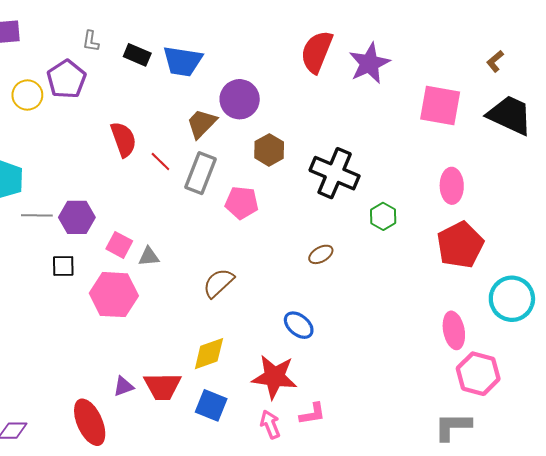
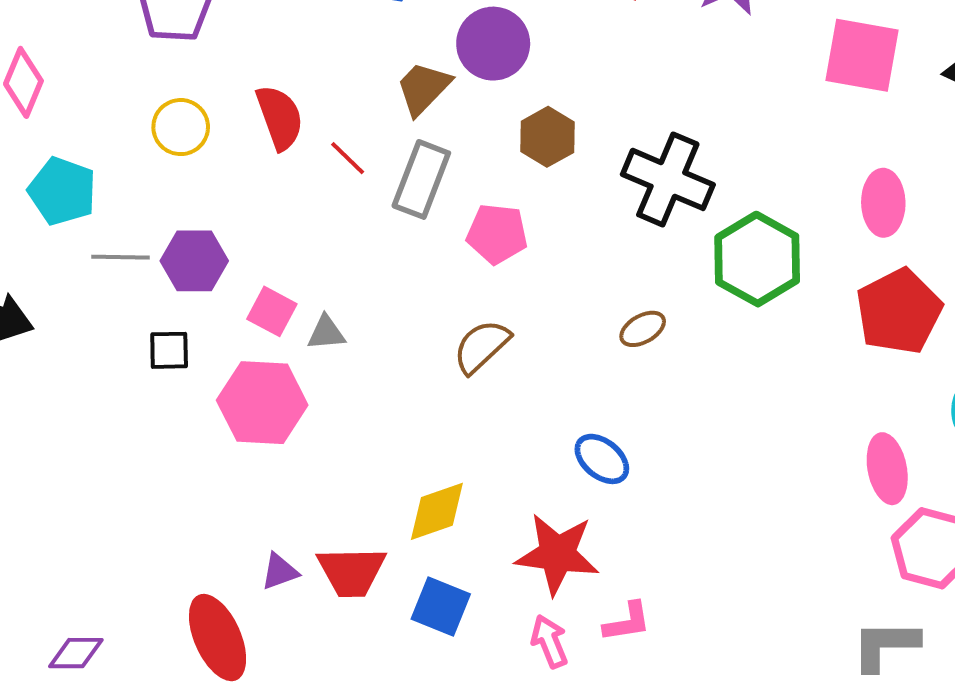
yellow circle: (27, 95) -> (181, 127), moved
green hexagon: (383, 216) -> (757, 259), size x1.8
brown semicircle: (218, 283) -> (482, 346), moved

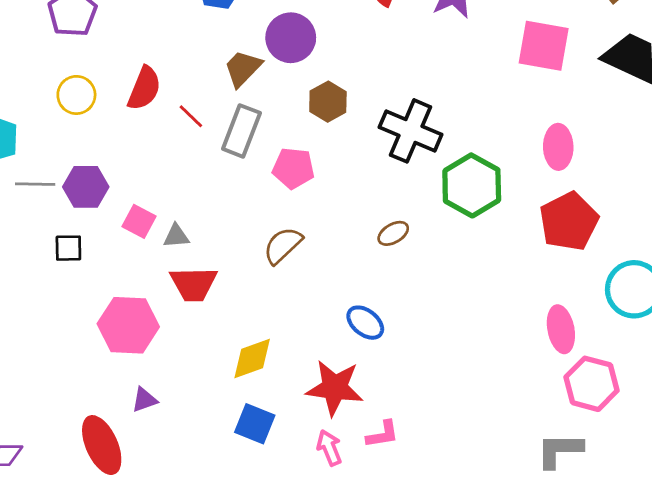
red semicircle: (280, 117) -> (144, 88), turned 42
pink hexagon: (262, 403) -> (128, 325), moved
red trapezoid: (351, 572) -> (194, 284), moved

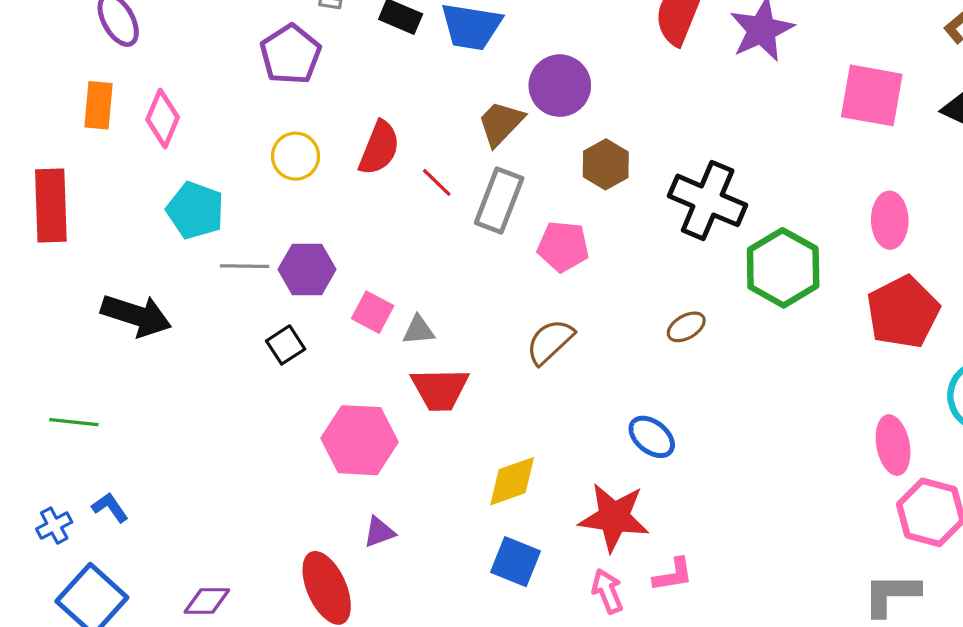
black square: (68, 248) -> (286, 345), turned -32

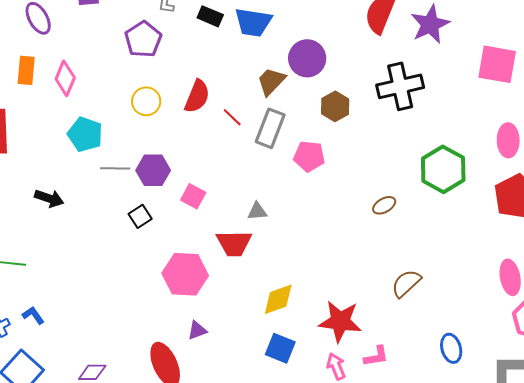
black cross: (708, 200) -> (400, 86), moved, turned -36
black arrow: (136, 315) -> (49, 198), size x0.7
gray triangle: (419, 330) -> (257, 211), moved
brown semicircle: (550, 342) -> (406, 283), moved
blue ellipse: (652, 437) -> (451, 348), moved, turned 36

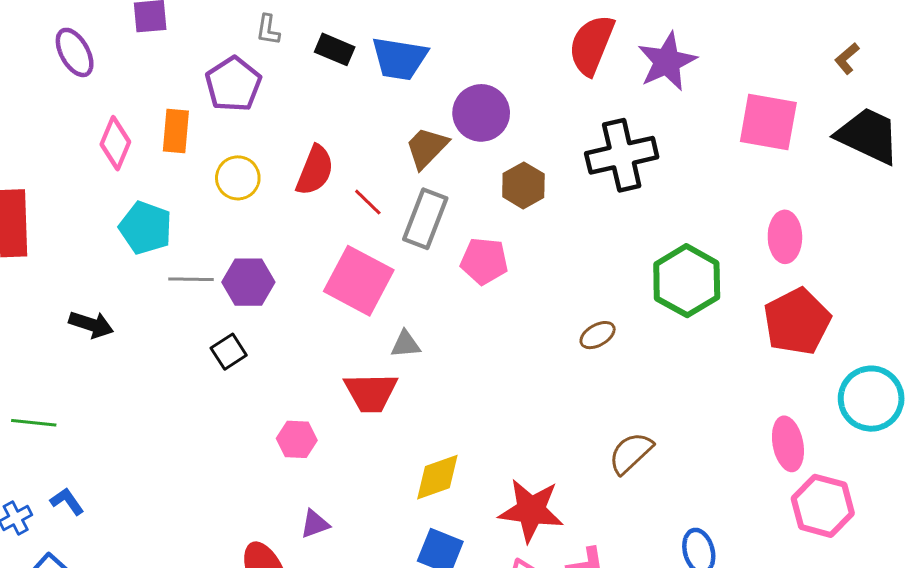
orange rectangle: (26, 70) -> (176, 131), moved
pink square: (193, 196) -> (359, 281), moved, size x1.8
pink hexagon: (185, 274) -> (297, 439), size x0.6

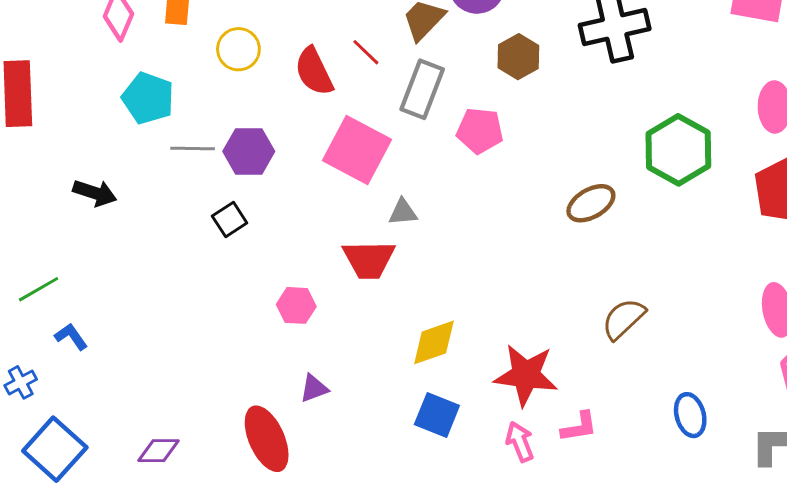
red semicircle: (315, 170) -> (314, 71), moved, turned 132
red line: (368, 202) -> (366, 52), moved
brown ellipse: (598, 335) -> (591, 203), size x1.4
green line: (34, 423) -> (39, 289), turned -36
blue L-shape: (67, 501) -> (71, 337), moved

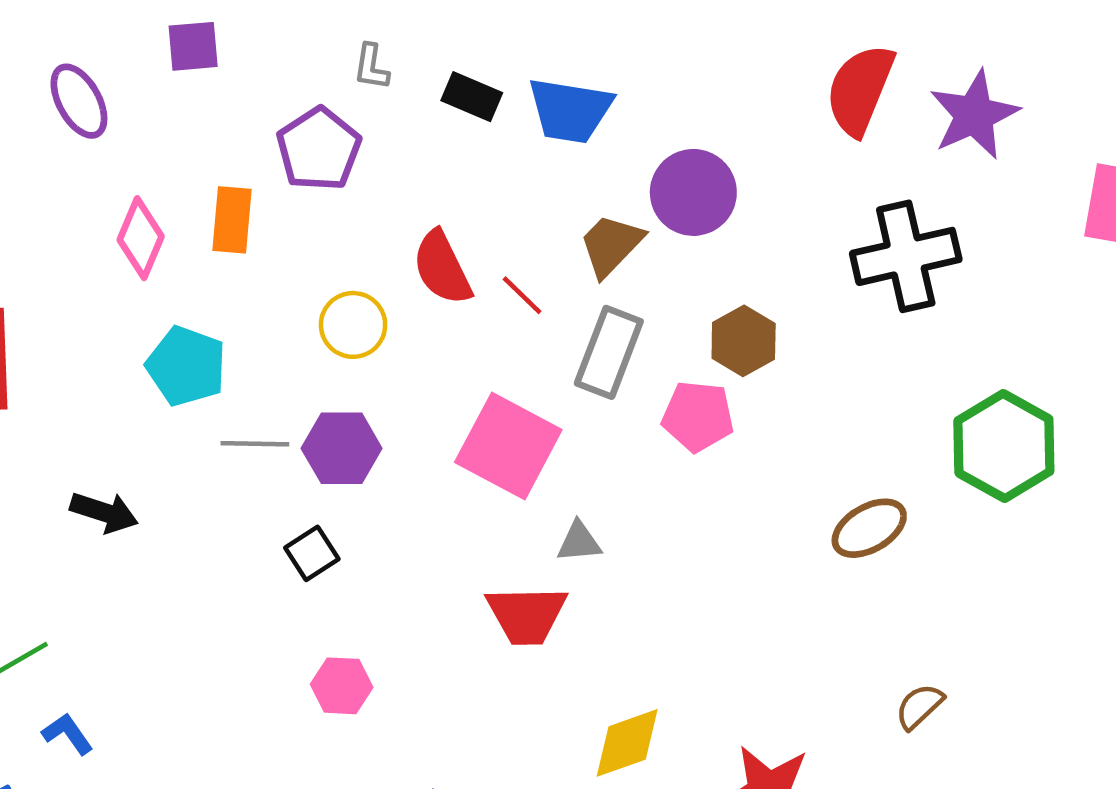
yellow circle: (238, 49) -> (353, 325), moved
brown hexagon: (518, 57) -> (744, 341), moved
red semicircle: (314, 71) -> (442, 268), moved
pink hexagon: (296, 305) -> (342, 686), moved
brown semicircle: (624, 319) -> (919, 706), size x0.7

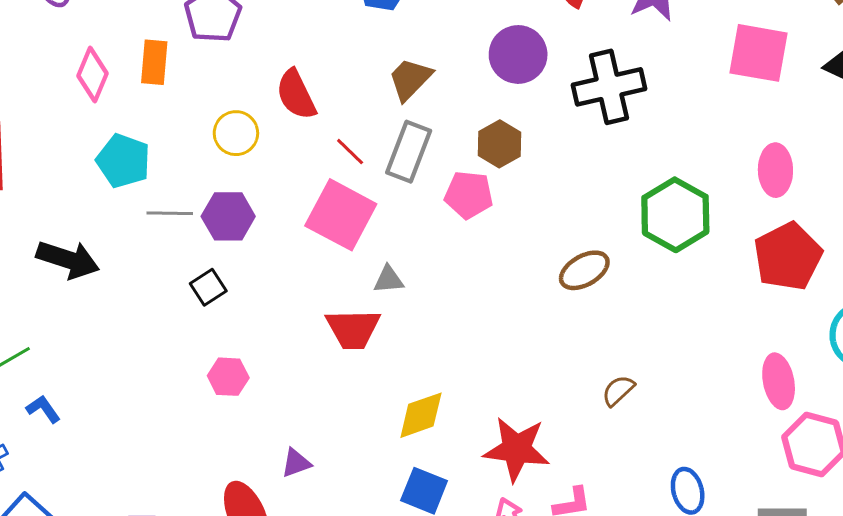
purple circle: (693, 192) -> (518, 54), moved
red line: (522, 295) -> (350, 152), moved
black arrow: (104, 512) -> (68, 260), size x1.4

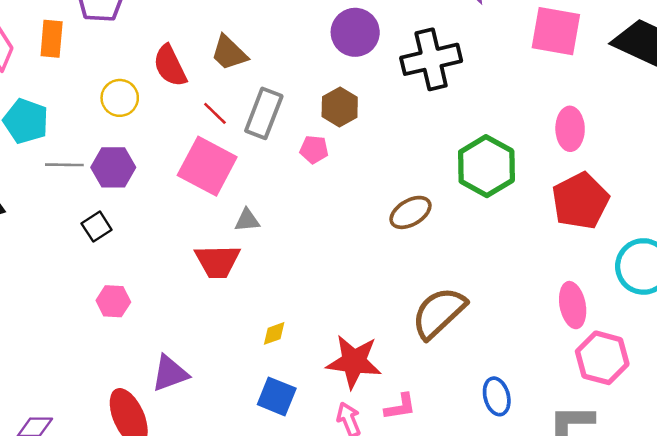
brown trapezoid: (410, 79) -> (229, 53), moved, turned -90
pink pentagon: (469, 195) -> (314, 149), size x0.7
brown semicircle: (618, 391) -> (439, 313), size x2.0
yellow diamond: (421, 415) -> (274, 333), size x0.6
purple triangle: (296, 463) -> (170, 373), size x1.5

